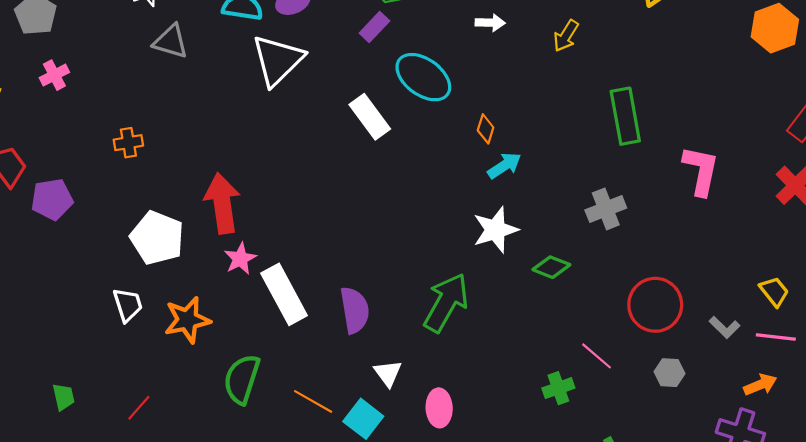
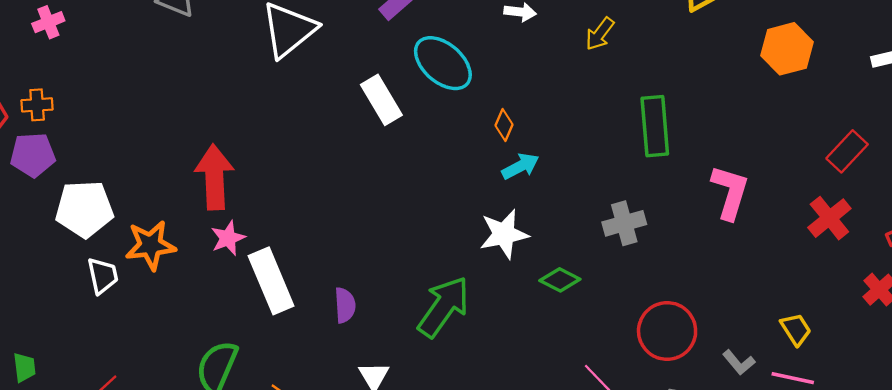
orange hexagon: (775, 28) -> (787, 49), moved
orange cross: (128, 143) -> (37, 105), moved
white pentagon: (157, 238) -> (84, 209), moved, turned -30
purple semicircle: (355, 310) -> (345, 305), size x0.7
orange star: (187, 320) -> (150, 245), moved

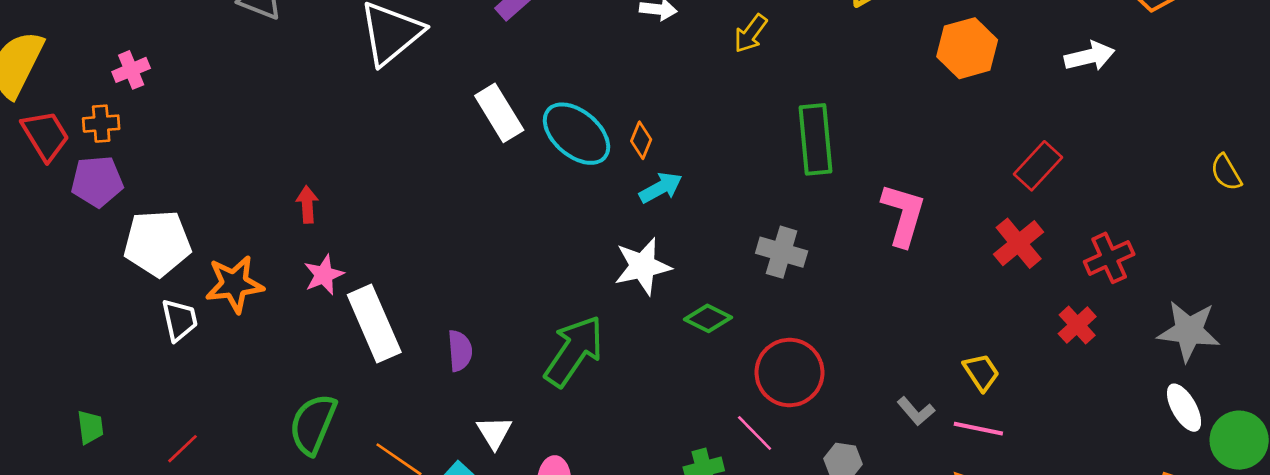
pink cross: (48, 22) -> (131, 70), moved
cyan ellipse: (443, 63) -> (577, 134), moved
red arrow: (214, 177) -> (307, 204), size x0.5
gray cross: (624, 223) -> (782, 252), turned 33
red circle: (667, 331) -> (789, 373), moved

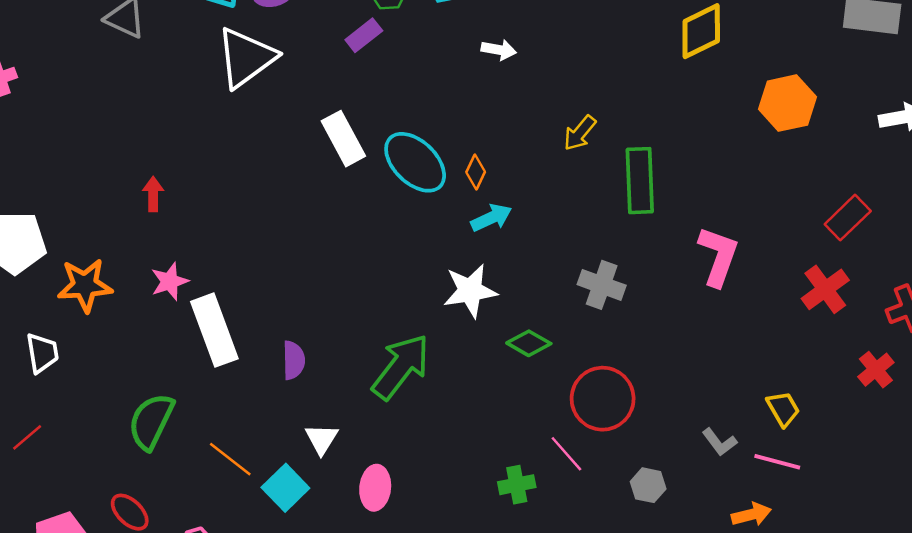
yellow arrow: (751, 34) -> (580, 133), moved
red arrow: (307, 204) -> (153, 194), moved
white trapezoid: (180, 320) -> (42, 353), moved

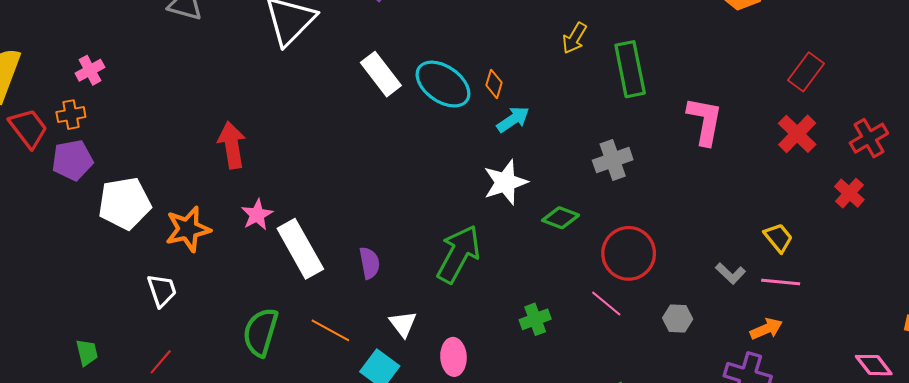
red arrow: (153, 194) -> (232, 145), size x1.6
gray cross: (602, 285) -> (613, 160), turned -30
orange line: (230, 459) -> (330, 330), moved
green cross: (517, 485) -> (535, 319), moved

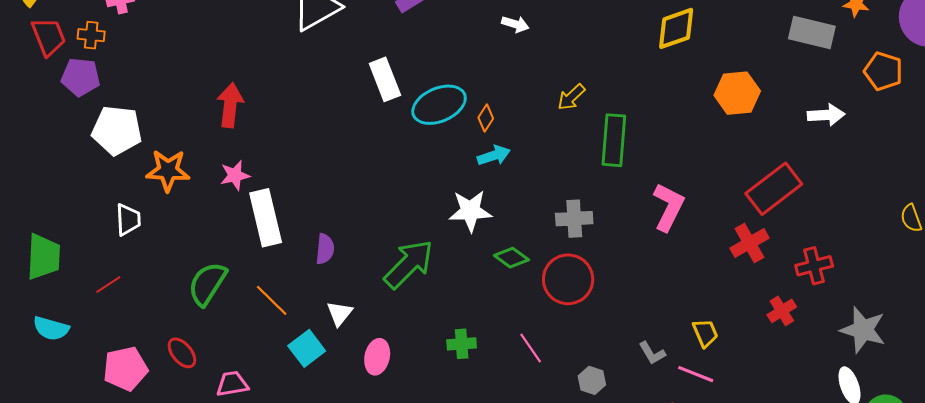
red rectangle: (806, 72) -> (774, 189), size x1.5
cyan ellipse: (443, 84) -> (439, 105), turned -74
red circle: (629, 253) -> (568, 279), moved
green trapezoid: (87, 353) -> (43, 257), size x1.8

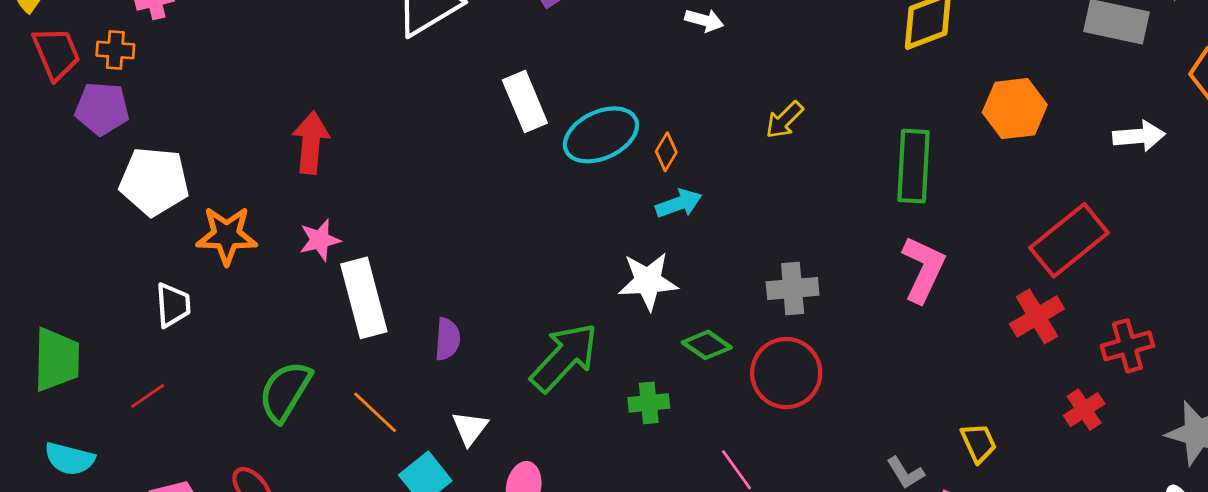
green rectangle: (614, 140) -> (914, 166), moved
green cross: (462, 344) -> (649, 403), moved

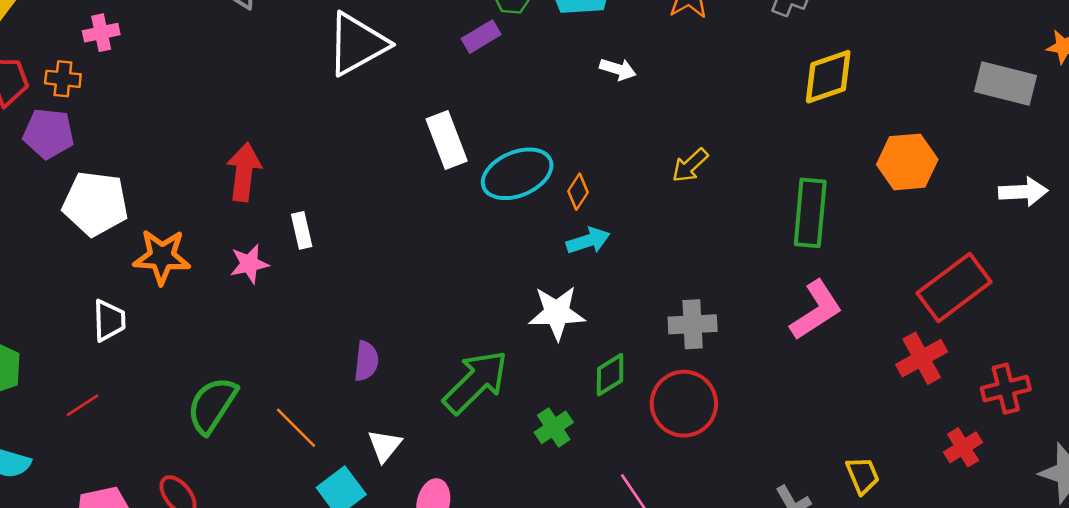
pink L-shape: (923, 269) -> (816, 310), turned 30
white rectangle: (364, 298) -> (302, 230), moved, size x0.5
green diamond: (707, 345) -> (610, 375), turned -69
green cross: (649, 403) -> (554, 427), turned -30

